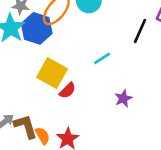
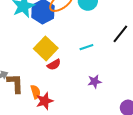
orange semicircle: (43, 136) -> (36, 92), moved

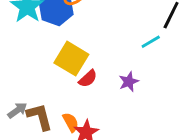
cyan line: (86, 47) -> (151, 42), moved
purple star: (95, 82) -> (129, 82), moved

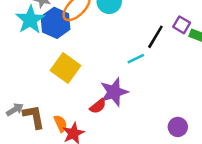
red semicircle: (88, 79) -> (98, 106), moved
purple star: (129, 82) -> (114, 92), size x1.6

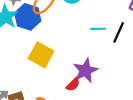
black line: (155, 37) -> (119, 32), moved
cyan line: (136, 59) -> (98, 29), moved, turned 32

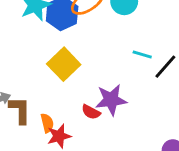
red semicircle: (73, 85) -> (91, 112), turned 56

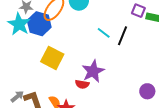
cyan line: (142, 54) -> (104, 33), turned 40

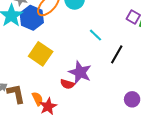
black line: (122, 36) -> (117, 54), moved
purple star: (93, 71) -> (80, 72), turned -30

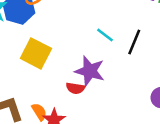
cyan line: (96, 35) -> (105, 35), moved

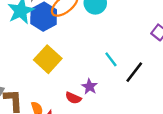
purple star: (90, 71) -> (90, 87), size x0.6

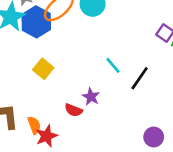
yellow square: (48, 59) -> (43, 69), size x0.7

